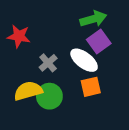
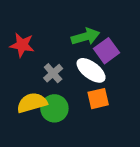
green arrow: (93, 19) -> (85, 37), moved

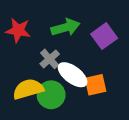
green arrow: (85, 37) -> (65, 27), moved
white ellipse: (91, 70) -> (73, 75), moved

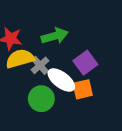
purple square: (104, 36) -> (85, 63), moved
yellow semicircle: (28, 89) -> (20, 59), moved

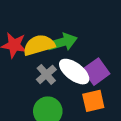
yellow semicircle: (20, 59) -> (39, 45), moved
white ellipse: (61, 80) -> (74, 72), moved

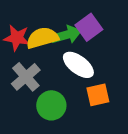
purple square: (96, 72) -> (89, 27), moved
gray cross: (46, 74) -> (26, 77), moved, size x1.4

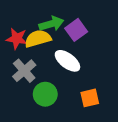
green arrow: (66, 35) -> (51, 24), moved
orange square: (98, 95) -> (90, 98), moved

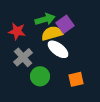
yellow semicircle: (38, 39) -> (52, 33), moved

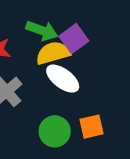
green arrow: (45, 19) -> (42, 31), turned 36
green circle: (40, 76) -> (55, 131), moved

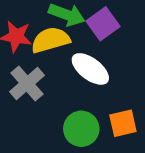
yellow semicircle: (53, 53) -> (50, 40), moved

